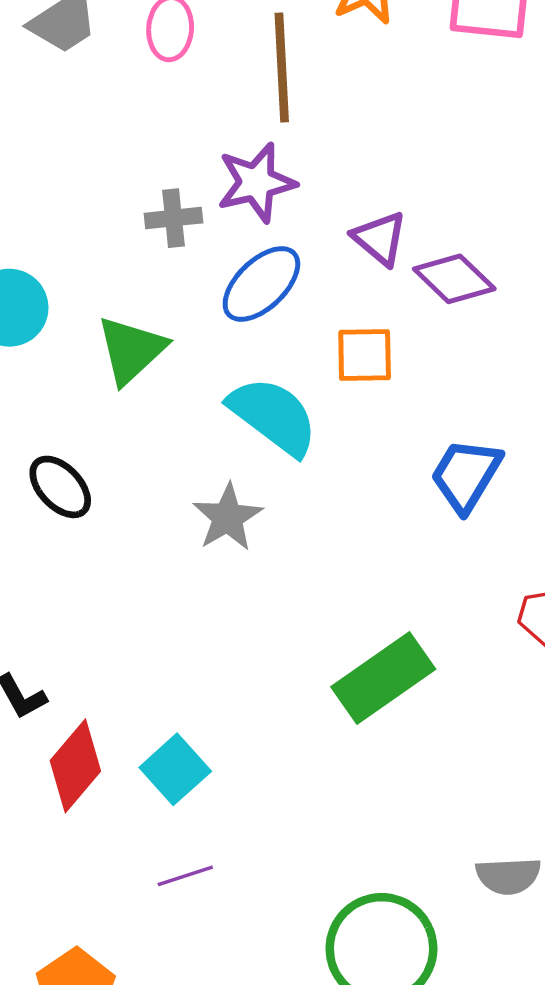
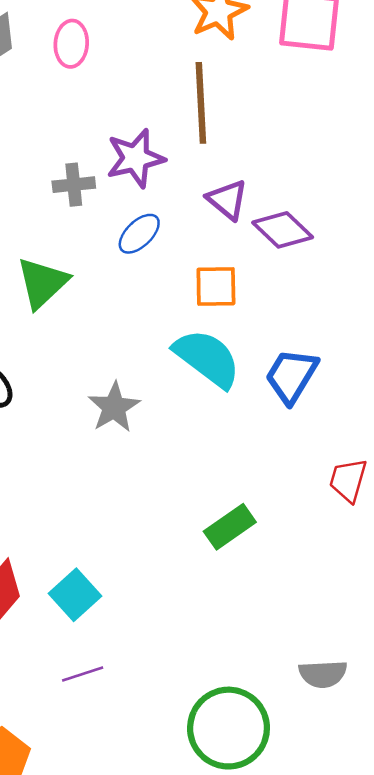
brown line: (282, 68) -> (201, 103), moved
blue ellipse: (261, 284) -> (139, 234), size x0.7
cyan semicircle: (273, 416) -> (207, 358), moved
green rectangle: (383, 678) -> (230, 527), size x0.7

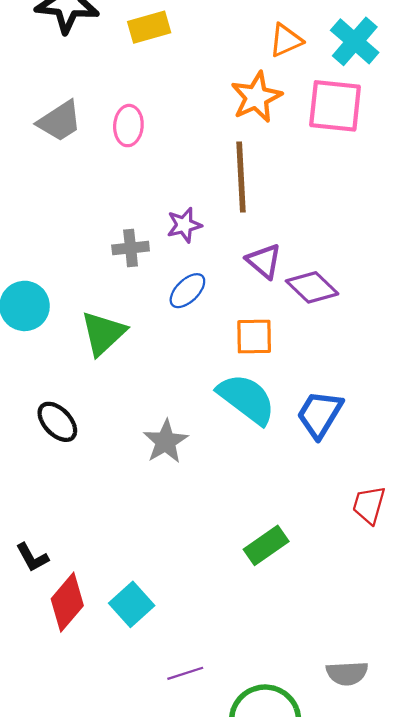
purple star: (135, 158) -> (184, 225), size x0.7
purple line: (83, 674) -> (185, 673), moved

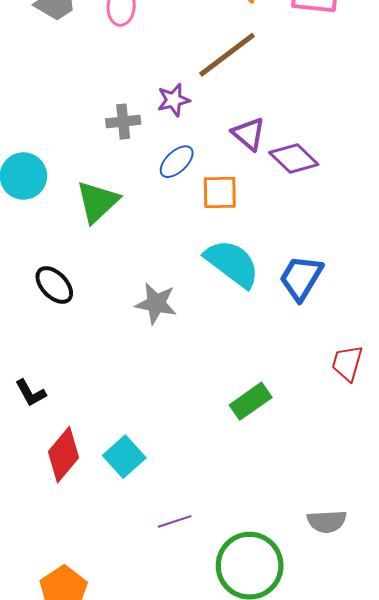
brown line: (241, 177) -> (227, 55), turned 56
orange square: (254, 337) -> (220, 192), moved
gray star: (166, 442) -> (156, 303), turned -30
black L-shape: (32, 557) -> (31, 393), moved

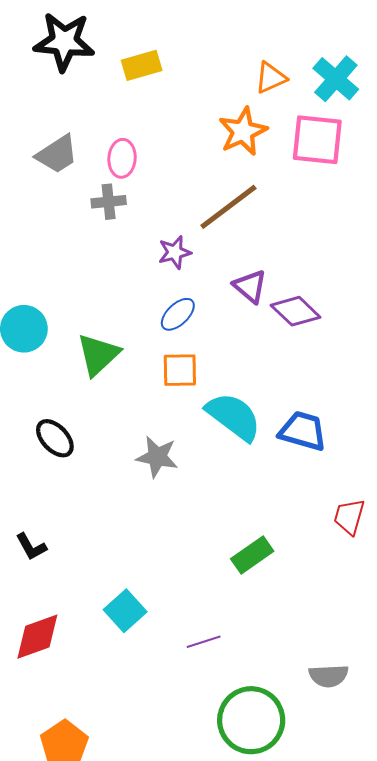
gray cross: (123, 122) -> (109, 202), moved
orange square: (220, 192) -> (180, 370), moved
blue trapezoid: (301, 278) -> (303, 431), turned 75
red diamond: (64, 455) -> (37, 637), moved, turned 30
purple line: (175, 521) -> (204, 642), moved

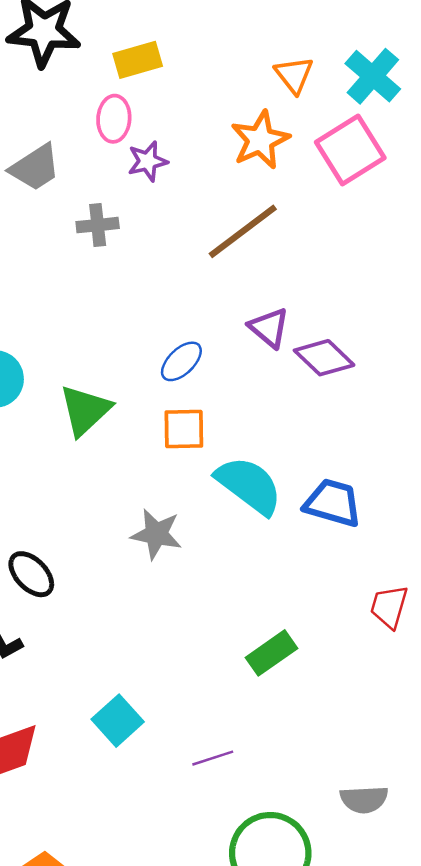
orange triangle: (271, 78) -> (294, 75), turned -44
pink square: (317, 140) -> (350, 150), turned -38
pink ellipse: (122, 158) -> (114, 119), moved
purple star: (175, 252) -> (148, 161), moved
black ellipse: (55, 438) -> (31, 574), moved

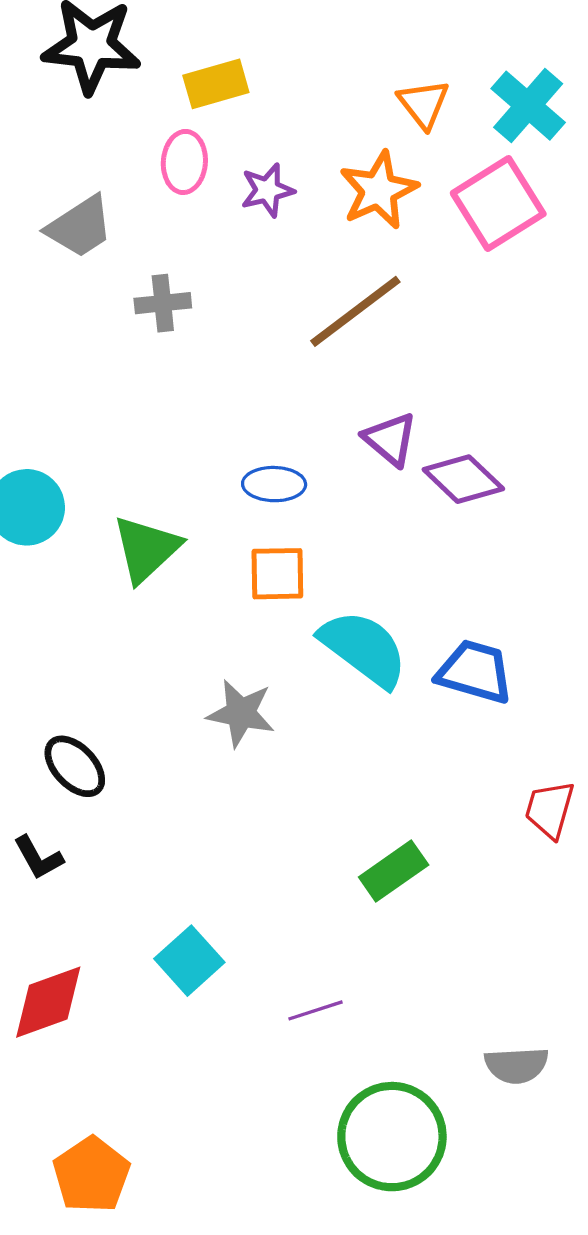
purple star: (148, 161) -> (267, 190), moved
blue ellipse: (181, 361) -> (274, 484), turned 45

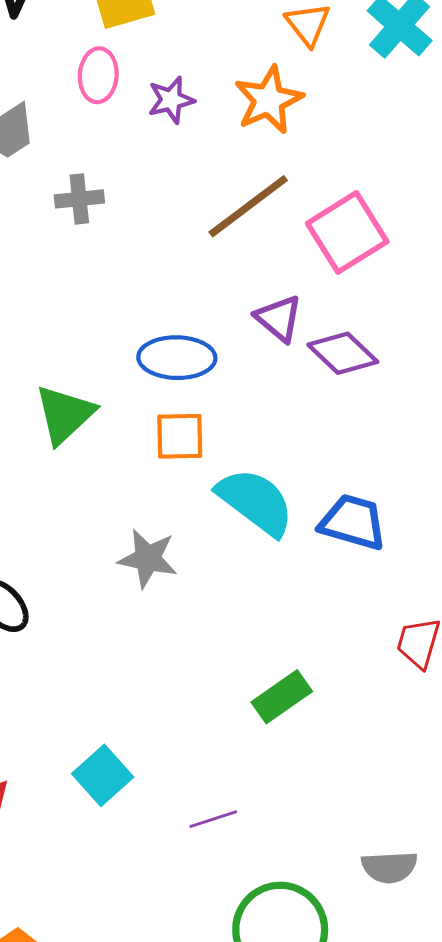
pink square: (498, 203) -> (347, 232), moved
blue ellipse: (274, 484) -> (177, 358), size x1.4

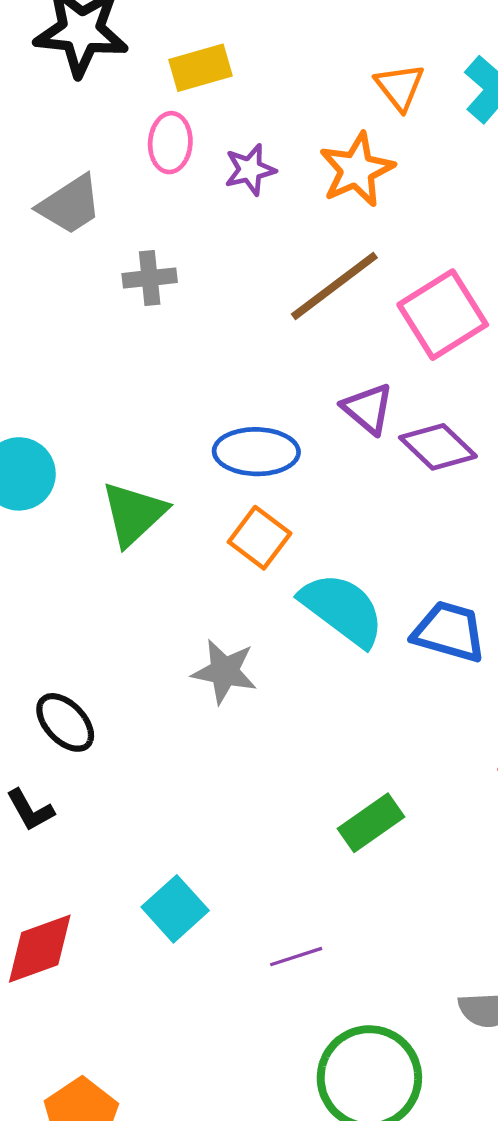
orange square: (180, 436) -> (260, 538), turned 38

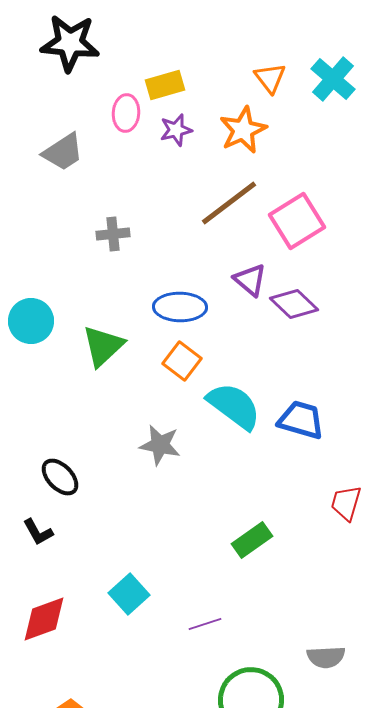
yellow rectangle: (201, 68) -> (165, 85), moved
gray cross: (150, 278) -> (113, 234), moved

